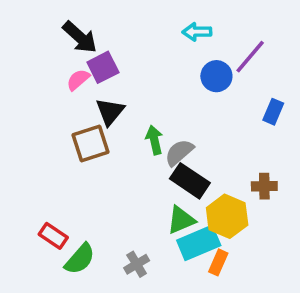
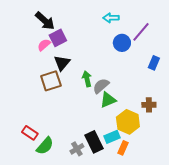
black rectangle: (190, 181) -> (94, 142), moved, turned 30
green triangle: (181, 220) -> (108, 100), moved
cyan rectangle: (199, 243) -> (112, 137), size x0.7

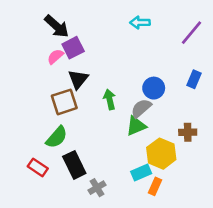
purple line: (141, 32) -> (192, 33), moved
blue circle: (122, 43) -> (154, 88), moved
gray semicircle: (101, 86) -> (141, 108), moved
black rectangle: (94, 142) -> (74, 165), moved
green semicircle: (45, 146) -> (57, 137), moved

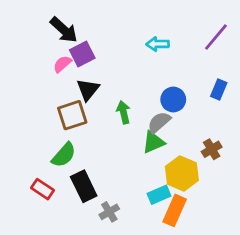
cyan arrow: (140, 23) -> (158, 44), moved
brown cross: (188, 132) -> (212, 149), turned -30
orange rectangle: (155, 186) -> (175, 210), size x1.5

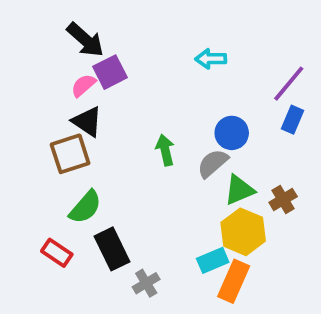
purple line: (216, 37) -> (289, 84), moved
black triangle: (88, 90) -> (87, 122), moved, turned -35
brown square: (72, 115) -> (70, 154), moved
green triangle: (153, 142) -> (239, 190), moved

